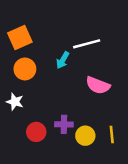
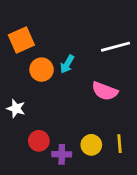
white line: (87, 44) -> (115, 47), moved
orange circle: (25, 69) -> (42, 70), moved
purple cross: (64, 124) -> (62, 154), moved

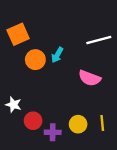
white star: (16, 109) -> (13, 105), moved

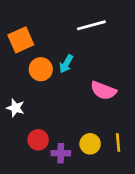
white line: (99, 40) -> (91, 25), moved
white star: (13, 105) -> (15, 108), moved

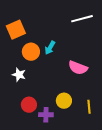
white line: (91, 25) -> (82, 19), moved
white star: (15, 108) -> (19, 75), moved
yellow circle: (90, 144) -> (64, 101), moved

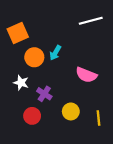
purple cross: (46, 115) -> (44, 94), moved, turned 32

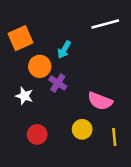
cyan arrow: (55, 53) -> (64, 50), moved
pink semicircle: (86, 75) -> (100, 101), moved
purple cross: (44, 94) -> (58, 83), moved

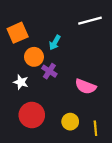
yellow circle: (82, 129) -> (70, 122), moved
red circle: (37, 134) -> (32, 115), size x1.5
yellow line: (114, 137) -> (95, 128), moved

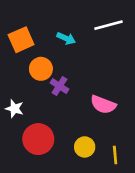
cyan arrow: (55, 43) -> (66, 38), moved, turned -96
white star: (21, 82) -> (14, 109), moved

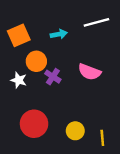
cyan arrow: (66, 38) -> (59, 34), turned -35
pink semicircle: (103, 105) -> (89, 72), moved
white star: (14, 109) -> (19, 80), moved

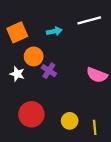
pink semicircle: (89, 72) -> (97, 75), moved

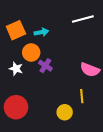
cyan arrow: (54, 31) -> (41, 32), moved
red circle: (31, 114) -> (16, 107), moved
yellow line: (95, 127) -> (82, 96), moved

